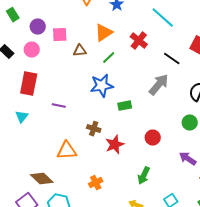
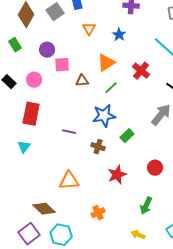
purple circle: (38, 27) -> (47, 50), moved
purple line: (59, 106) -> (69, 132), moved
green rectangle: (125, 106) -> (127, 136), turned -32
brown cross: (94, 129) -> (98, 147), moved

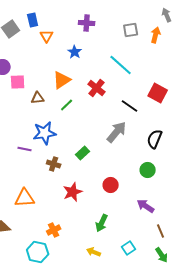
orange triangle: (89, 29) -> (47, 36), moved
blue star: (104, 116) -> (45, 133), moved
cyan hexagon: (61, 235) -> (38, 252), moved

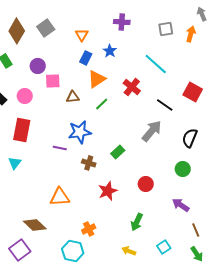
blue rectangle: (33, 20) -> (86, 58), moved, turned 40

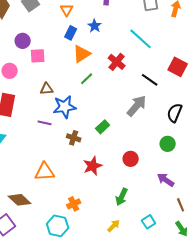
brown triangle: (73, 97) -> (47, 89), moved
yellow arrow: (129, 251) -> (114, 226), turned 112

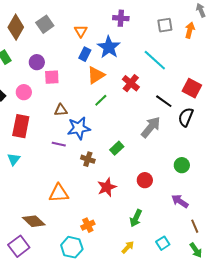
blue star: (95, 26) -> (109, 47), size x1.6
black semicircle: (175, 113) -> (186, 117), moved

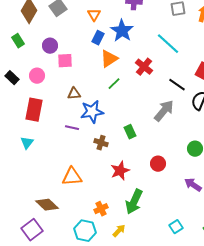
green rectangle: (117, 148) -> (130, 132), turned -72
green arrow: (136, 218) -> (134, 202), moved, size x1.4
yellow arrow: (128, 247) -> (119, 231), moved

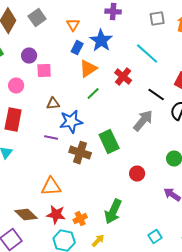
green rectangle: (130, 132) -> (109, 142), size x1.6
brown cross: (101, 143) -> (80, 153), size x1.5
red star: (120, 171) -> (56, 215), moved, turned 30

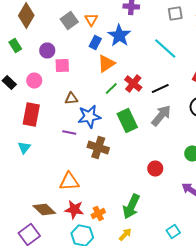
gray square: (37, 18) -> (69, 20), moved
red cross: (123, 77) -> (133, 84), moved
black line: (156, 95) -> (160, 88), moved, turned -60
green rectangle: (109, 142) -> (127, 120), moved
yellow arrow: (98, 241) -> (125, 234), moved

